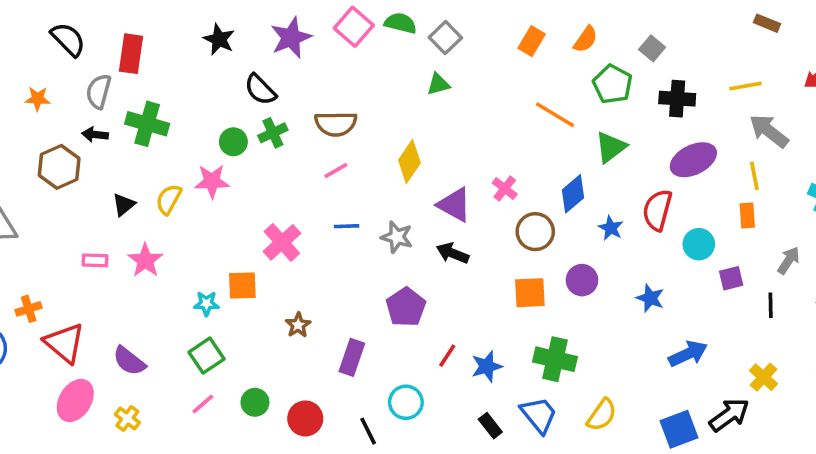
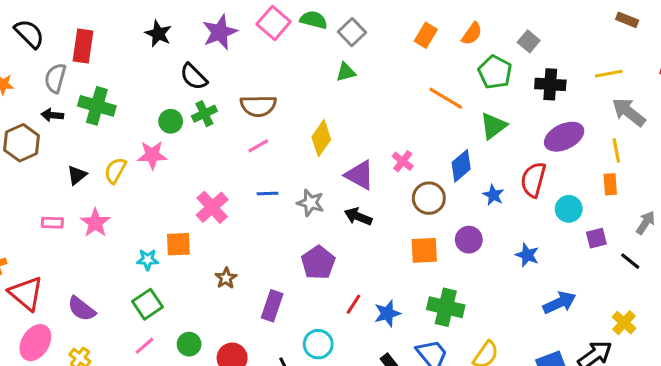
black line: (771, 305) -> (630, 261), turned -50

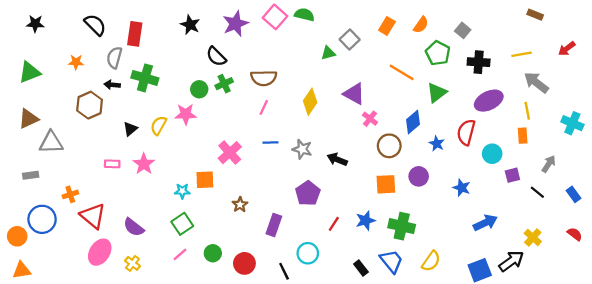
gray square: (352, 32) -> (350, 40), moved
pink line: (258, 146) -> (264, 107), turned -35
purple triangle: (360, 175) -> (354, 94), moved
blue star: (387, 313) -> (365, 220), moved

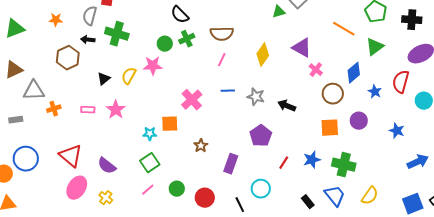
orange cross: (70, 194) -> (54, 109), moved

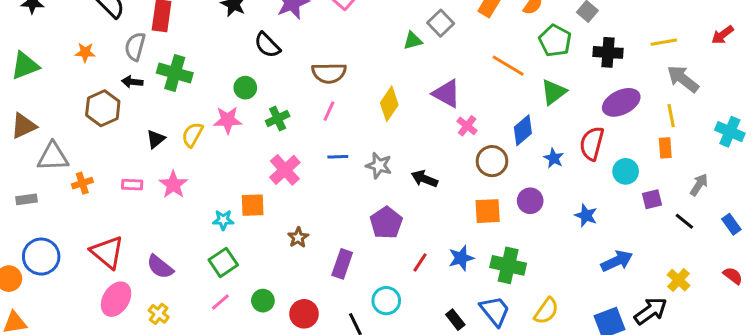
green cross: (187, 39) -> (278, 119), moved

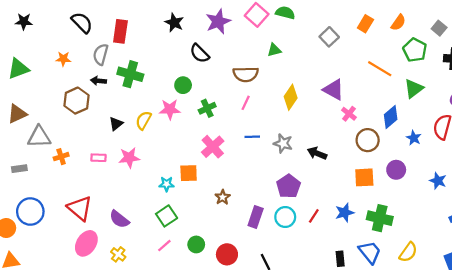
green triangle: (413, 41) -> (274, 50), moved
pink star: (173, 185) -> (129, 158), turned 30
cyan circle: (386, 301) -> (285, 217), moved
black rectangle: (455, 320) -> (340, 259), turned 32

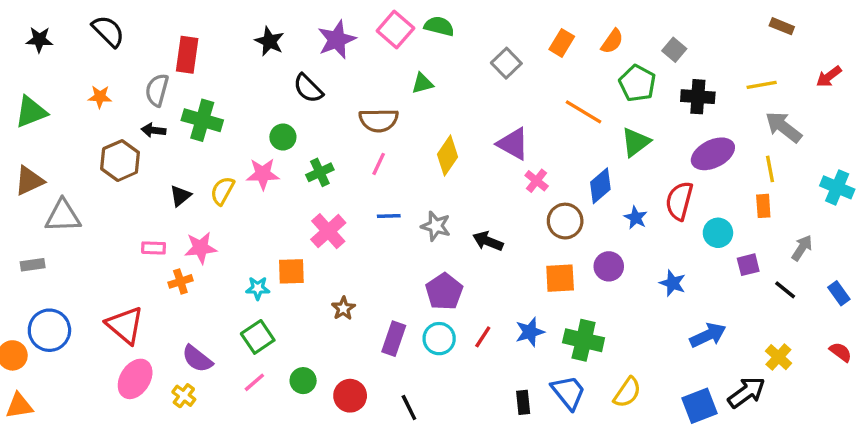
black semicircle: (82, 23) -> (108, 31), moved
orange cross: (61, 157) -> (180, 281), moved
purple semicircle: (119, 219) -> (197, 359), moved

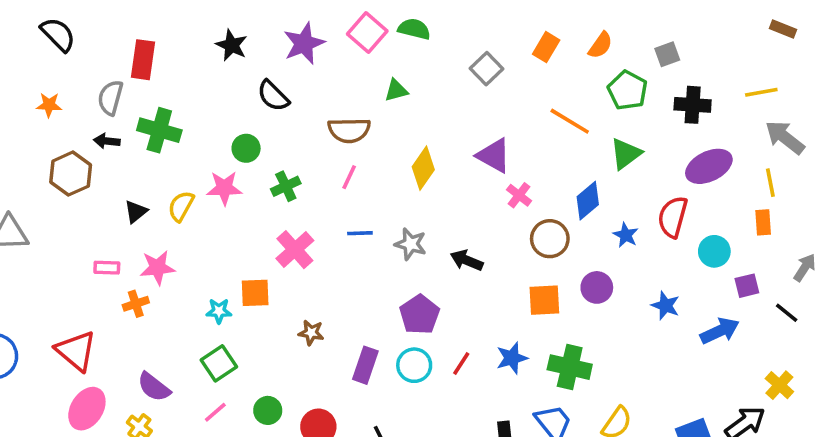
gray square: (674, 50) -> (667, 54), turned 30
brown star: (343, 308) -> (311, 333), turned -30
blue arrow: (708, 335) -> (720, 331), moved

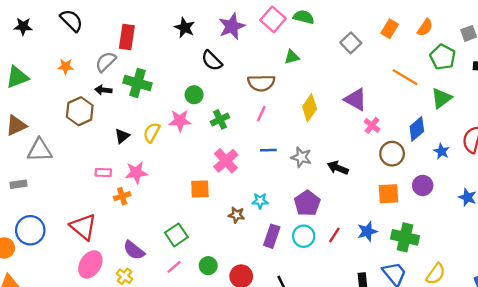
gray semicircle: (110, 98) -> (106, 62), turned 30
cyan star: (219, 311) -> (260, 201), moved

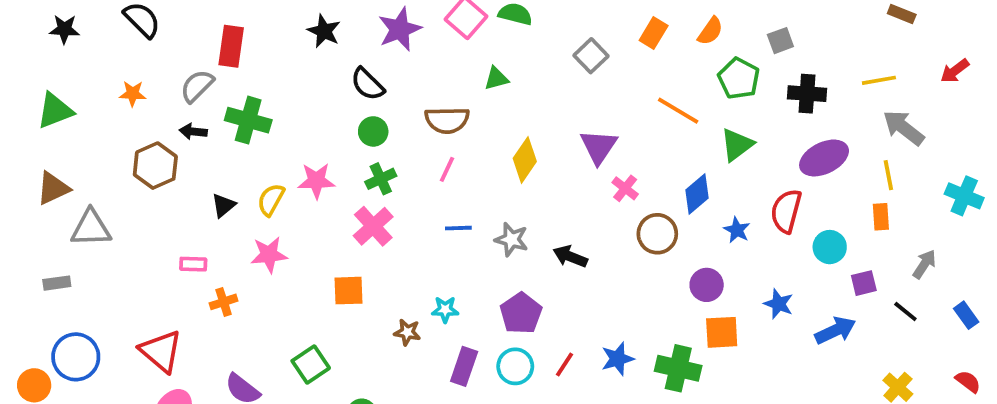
green circle: (194, 95) -> (373, 131), moved
purple triangle: (356, 99) -> (599, 147), turned 35
pink cross: (226, 161) -> (373, 226), moved
pink star: (136, 173) -> (269, 255), moved
orange square: (389, 194) -> (722, 332), moved

